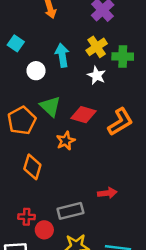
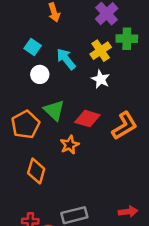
cyan square: (16, 43) -> (33, 47), moved
cyan arrow: (62, 55) -> (66, 59), turned -30
green cross: (123, 56) -> (127, 39), moved
red arrow: (107, 193) -> (128, 212), moved

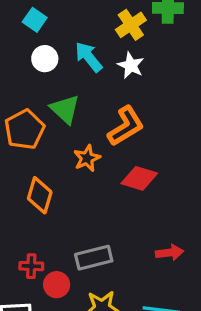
cyan arrow: (66, 59) -> (89, 57), moved
red diamond: (87, 119) -> (139, 178), moved
orange L-shape: (124, 126) -> (126, 126), moved

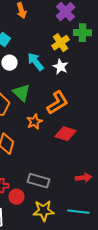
gray rectangle: (94, 258) -> (38, 181), turned 30

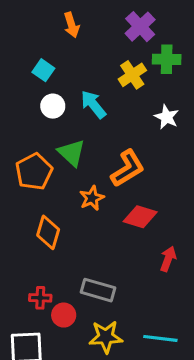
white star: (60, 67) -> (167, 117), moved
red arrow: (83, 178) -> (168, 259), moved, turned -63

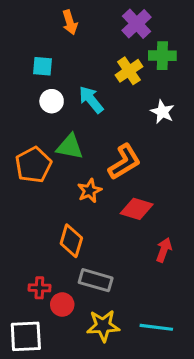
cyan square: (43, 70) -> (42, 66), turned -30
green triangle: (71, 153) -> (70, 147), turned -32
orange diamond: (48, 232) -> (71, 241), moved

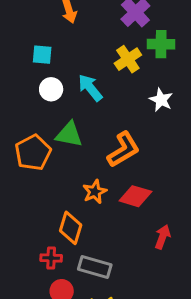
orange star: (90, 191) -> (95, 192), moved
red cross: (39, 288) -> (51, 258), moved

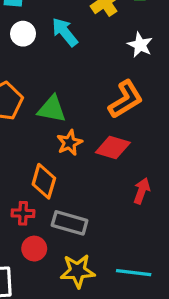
green triangle: (69, 134) -> (52, 109), moved
orange L-shape: (123, 150) -> (126, 99), moved

